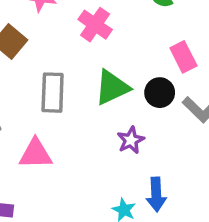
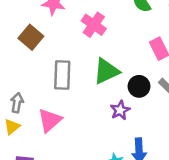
black circle: (160, 93) -> (139, 86), moved
pink triangle: (36, 154) -> (50, 120), turned -40

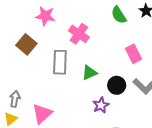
green triangle: (106, 71) -> (89, 73), size x0.7
gray rectangle: (62, 75) -> (60, 62), moved

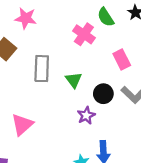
pink cross: (79, 34) -> (84, 34), moved
green triangle: (89, 73) -> (74, 80), turned -42

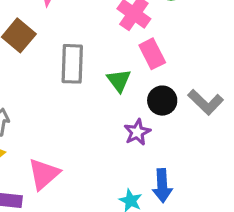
pink rectangle: (122, 59) -> (152, 54), moved
pink triangle: (22, 125) -> (44, 174), moved

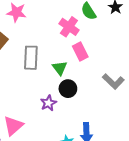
black circle: (162, 101) -> (68, 89), moved
purple star: (137, 132) -> (48, 103), moved

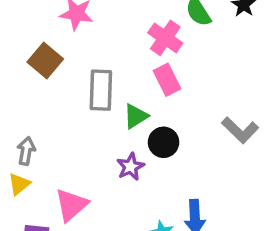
pink rectangle: (80, 52) -> (167, 80), moved
green triangle: (60, 68) -> (136, 116), moved, turned 35

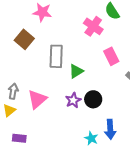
pink rectangle: (167, 80) -> (111, 56), moved
black circle: (164, 142) -> (93, 99), moved
pink triangle: (71, 205) -> (37, 99), moved

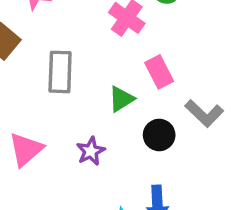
green triangle: (76, 71) -> (121, 99), moved
black circle: (93, 99) -> (159, 135), moved

